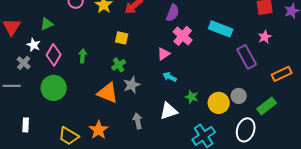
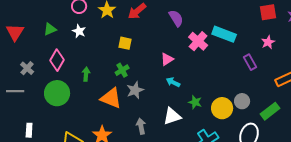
purple semicircle: (173, 13) -> (176, 18), turned -54
pink cross: (183, 36) -> (198, 41), moved
white star: (34, 45) -> (79, 31), moved
green arrow: (83, 56) -> (86, 74), moved
purple rectangle: (247, 57) -> (250, 62), size x0.7

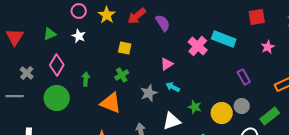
red square: (268, 12) -> (257, 17), moved
purple semicircle: (176, 18) -> (163, 23), moved
purple rectangle: (250, 62) -> (244, 77), moved
gray star: (135, 90) -> (149, 93), moved

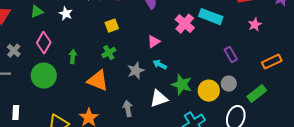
yellow square: (125, 48) -> (112, 26), turned -32
green star: (195, 107) -> (182, 85), size x1.5

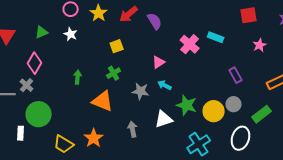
cyan rectangle: (211, 17) -> (216, 37), size x0.7
pink diamond: (44, 43) -> (35, 63), moved
gray cross: (14, 51) -> (27, 85), moved
gray star: (136, 71) -> (141, 91), turned 30
green circle: (44, 76) -> (39, 114), moved

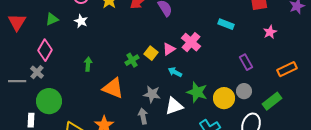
pink cross: (190, 44) -> (191, 42), moved
yellow square: (117, 46) -> (151, 53), moved, turned -32
green cross: (114, 73) -> (132, 60), moved
gray star: (141, 91) -> (152, 94), moved

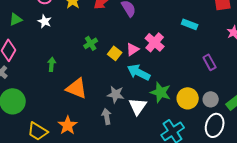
green cross: (132, 60) -> (91, 43), moved
cyan arrow: (175, 72) -> (139, 72), size x1.6
gray circle: (244, 91) -> (211, 99), moved
white triangle: (174, 106) -> (138, 106), turned -36

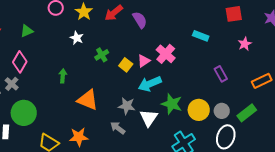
white star: (45, 21) -> (77, 38), moved
cyan arrow: (139, 72) -> (150, 84), turned -50
gray arrow: (107, 116) -> (118, 128), turned -42
orange star: (68, 125) -> (79, 137), turned 30

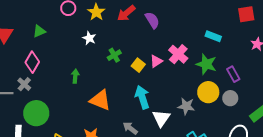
cyan arrow: (150, 84) -> (142, 97), moved, turned 95
green star: (172, 104) -> (206, 64), moved
gray star: (127, 106) -> (186, 106), moved
yellow circle: (199, 110) -> (208, 92), moved
gray circle: (222, 111) -> (230, 98), moved

